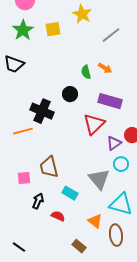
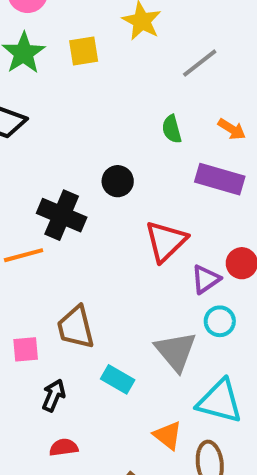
orange arrow: (105, 68) -> (232, 129), moved
green semicircle: (86, 72) -> (172, 129), moved
purple rectangle: (110, 101) -> (220, 179), moved
red semicircle: (58, 216) -> (64, 447), moved, turned -32

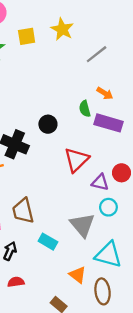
yellow square: (84, 51) -> (27, 36), moved
green semicircle: (172, 129) -> (85, 109), moved
orange arrow: (232, 129) -> (105, 93), moved
purple triangle: (206, 279) -> (100, 182), turned 48

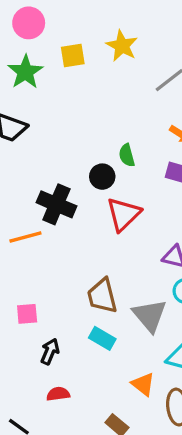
green semicircle: (85, 109) -> (127, 155), moved
red triangle: (76, 160) -> (123, 214), moved
brown trapezoid: (23, 211) -> (102, 296), moved

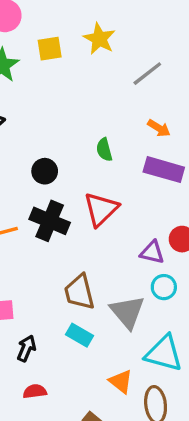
black circle: (102, 177) -> (45, 171), moved
black cross: (56, 204) -> (50, 221), moved

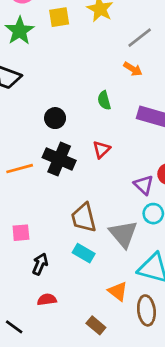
orange arrow: (159, 128) -> (133, 69), moved
red triangle: (101, 209) -> (101, 149), size x0.6
purple triangle: (152, 252) -> (144, 185), turned 30

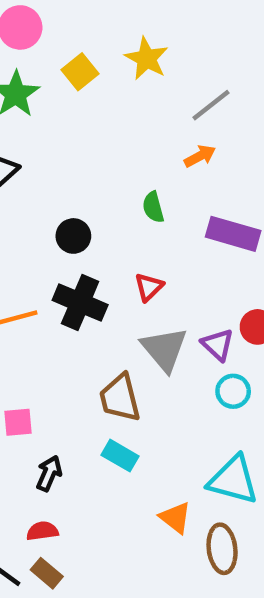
yellow square: (59, 17) -> (80, 72), turned -30
orange arrow: (133, 69) -> (200, 156), turned -60
gray triangle: (123, 234) -> (164, 349), moved
red semicircle: (47, 300) -> (42, 531), moved
brown rectangle: (96, 325) -> (47, 573), moved

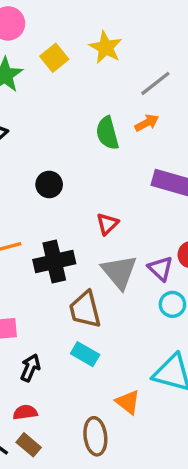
green semicircle: (153, 207) -> (107, 133), moved, size x1.4
black cross: (80, 303) -> (54, 262), moved, turned -36
brown ellipse: (222, 549) -> (95, 436), moved

